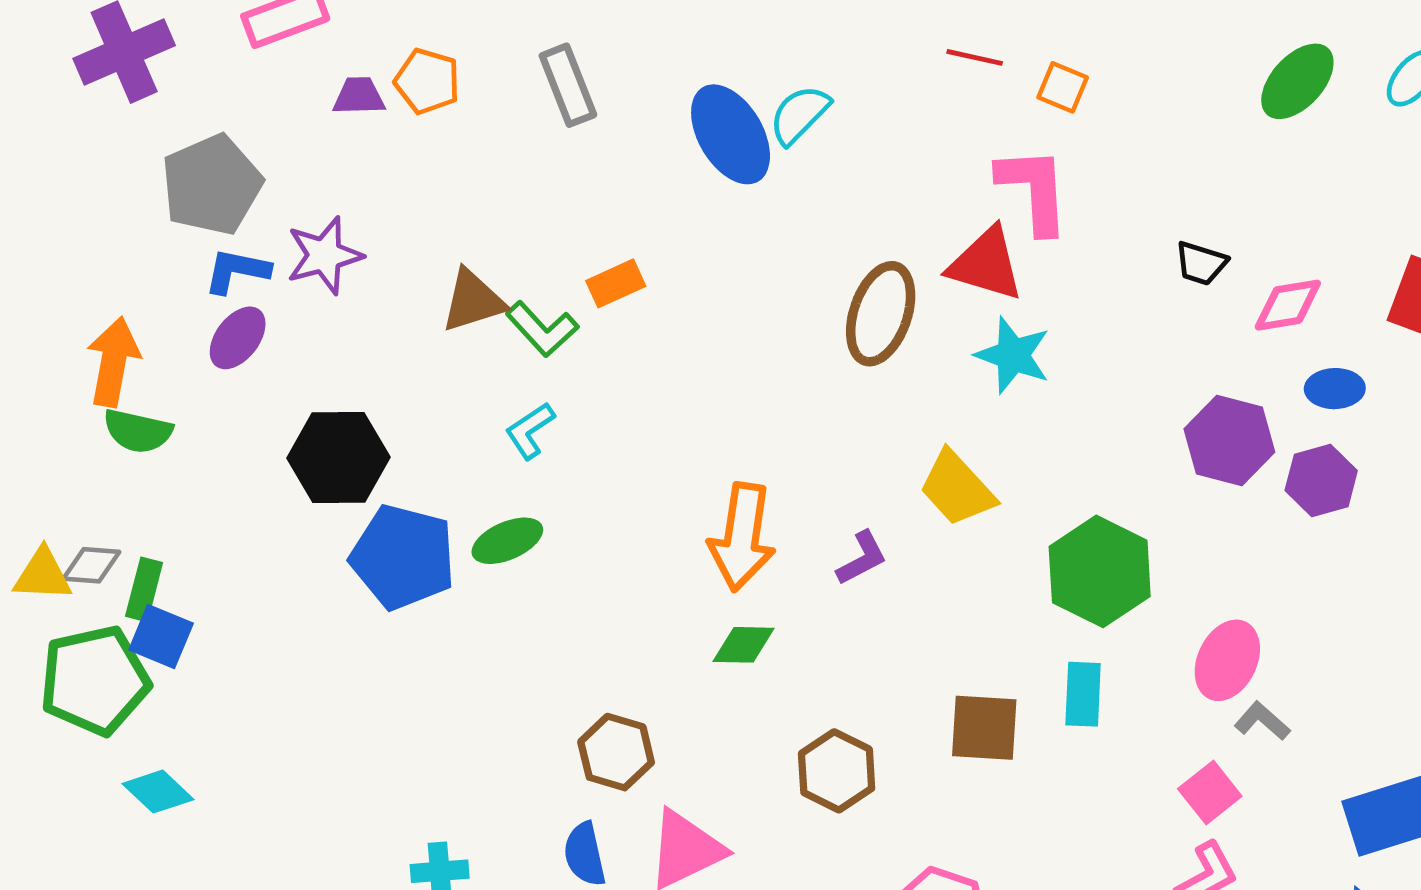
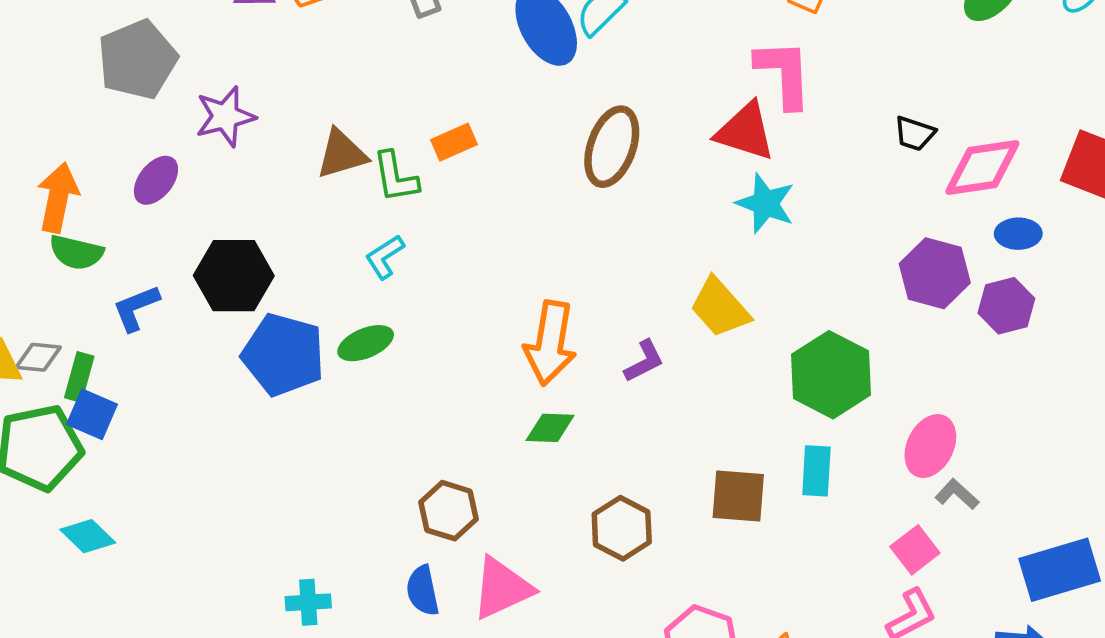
blue L-shape: (237, 271) -> (136, 308), moved, turned -34
pink diamond: (1288, 305) -> (982, 167), size x1.4
brown ellipse: (881, 314) -> (612, 147), moved
green L-shape: (542, 329) -> (396, 177), turned 32

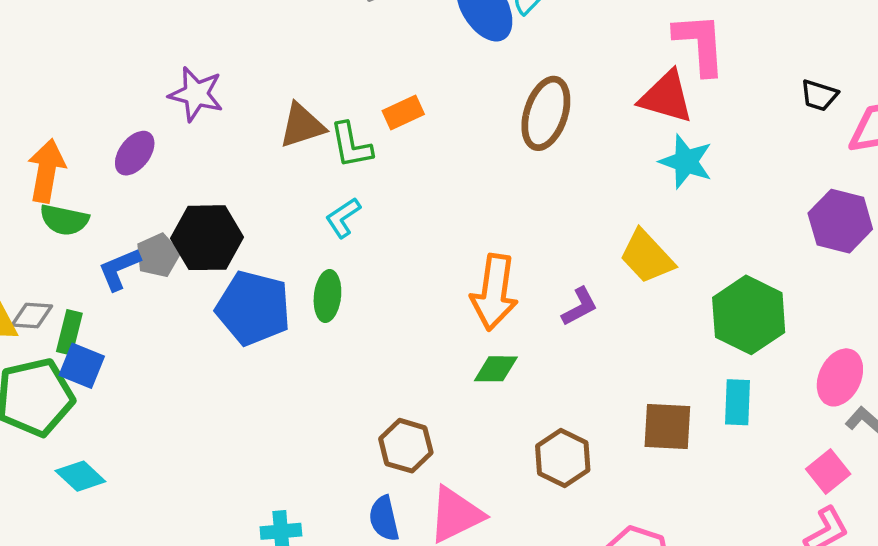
gray pentagon: (137, 60) -> (158, 255), moved, size x0.6
purple star: (225, 116) -> (196, 94), turned 30
green ellipse: (366, 343) -> (327, 296), turned -60

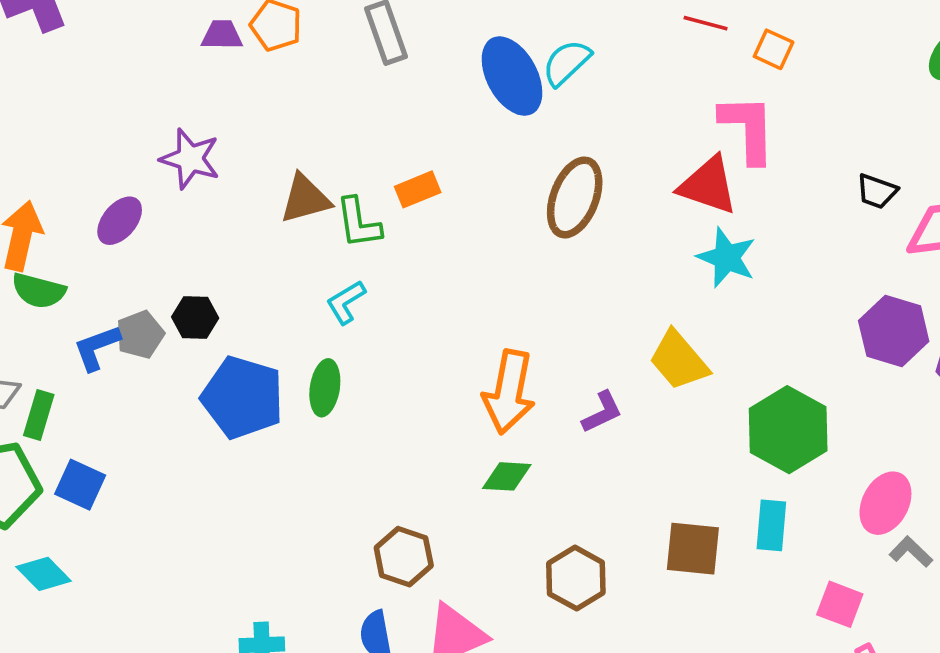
black hexagon: (207, 238) -> (195, 318), size x0.6
blue square: (82, 366) -> (80, 485), moved
pink square: (828, 471) -> (840, 604), moved, turned -33

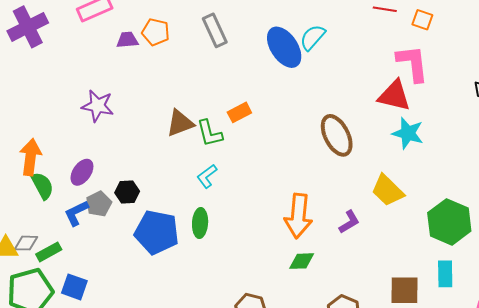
purple star: (190, 159) -> (98, 106), moved
brown ellipse: (575, 197) -> (337, 135), moved, turned -42
purple ellipse: (120, 221) -> (82, 172), moved
green semicircle: (39, 291) -> (42, 186), turned -128
green rectangle: (39, 415) -> (49, 252), turned 50

